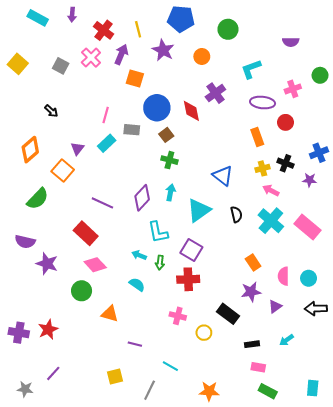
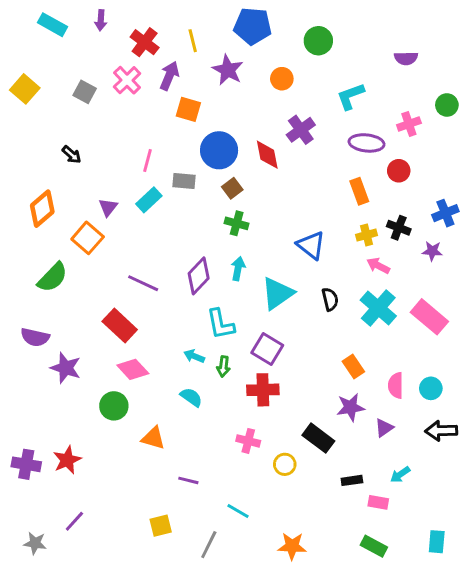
pink rectangle: (258, 367) -> (378, 502), moved

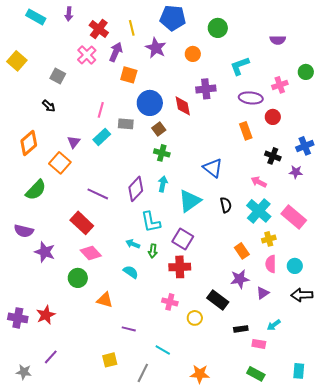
gray square: (85, 92) -> (58, 76), moved
purple cross: (301, 130) -> (206, 89), turned 30
yellow cross: (367, 235) -> (269, 239), moved

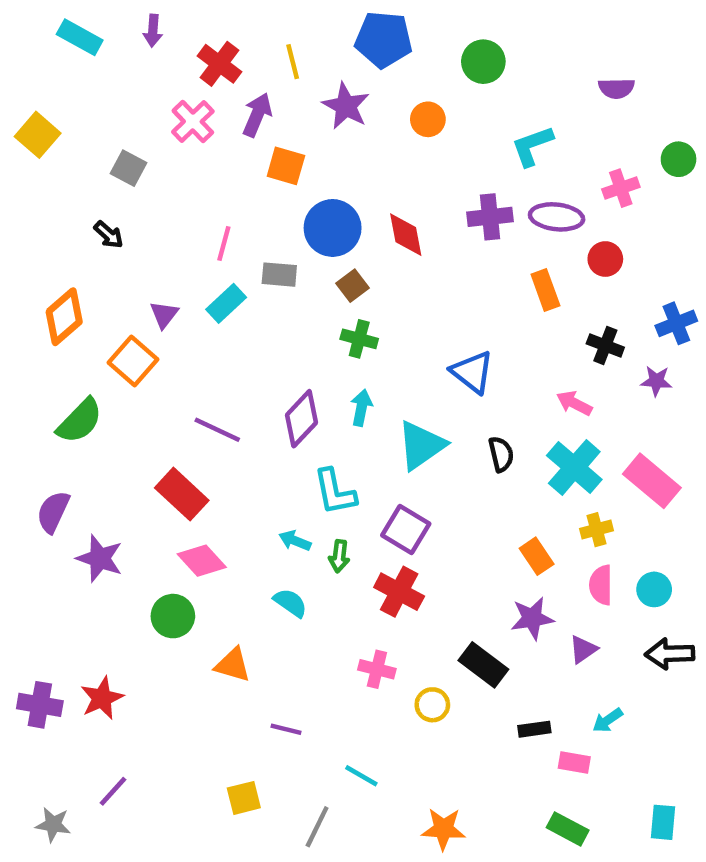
purple cross: (206, 89) -> (490, 217), moved
purple semicircle: (24, 231) -> (53, 512), turned 102
red cross: (180, 267) -> (399, 592), turned 30

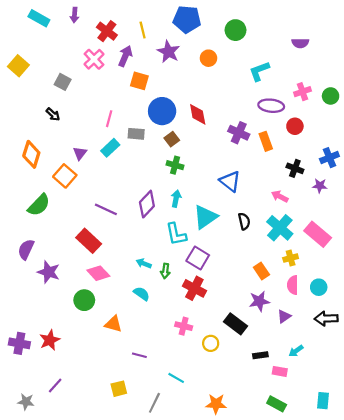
green circle: (679, 159) -> (331, 96), moved
purple cross: (490, 217) -> (239, 133), moved, turned 30
orange diamond: (64, 317) -> (31, 154), turned -32
cyan L-shape: (335, 492) -> (176, 234), moved

